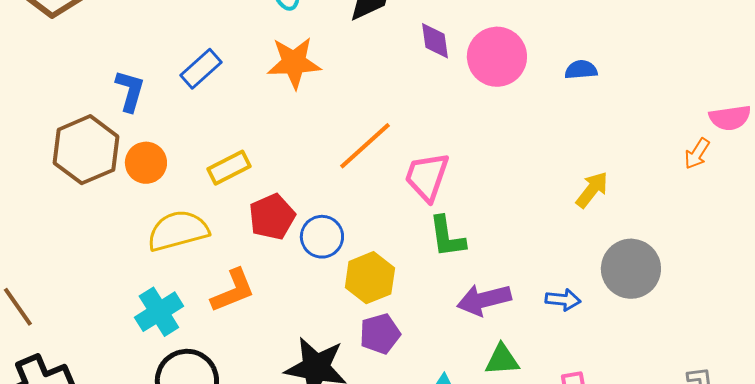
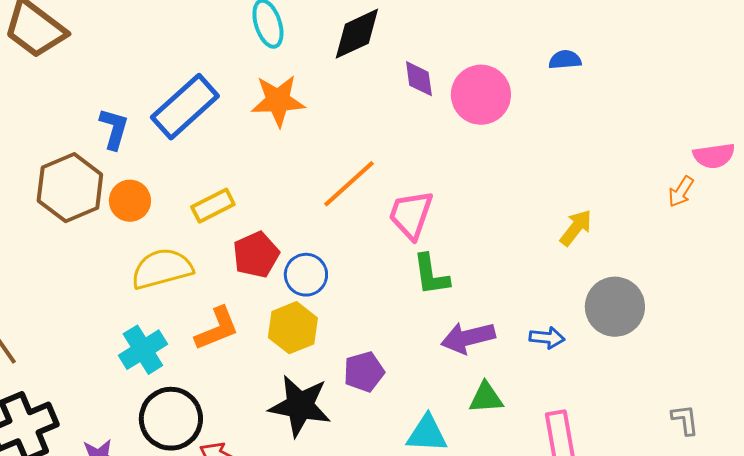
blue rectangle: (201, 69) -> (185, 107), size x1.6
blue semicircle: (581, 70) -> (565, 60), moved
yellow hexagon: (370, 278) -> (293, 328), moved

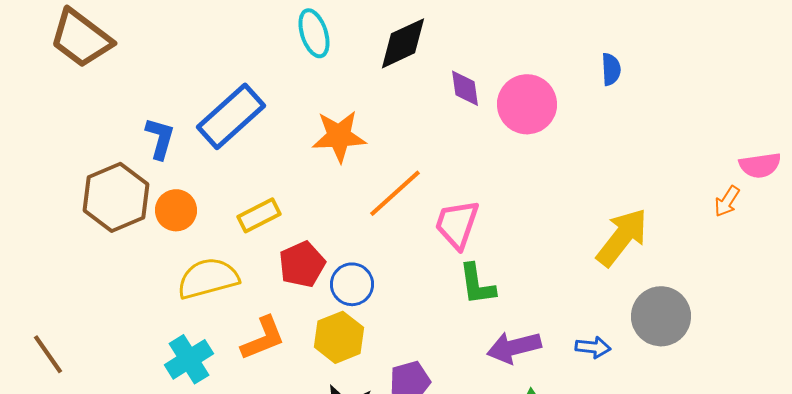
blue semicircle: (565, 60) -> (611, 69), turned 92
orange star: (278, 101) -> (339, 136), moved
yellow arrow: (576, 228) -> (622, 237), size x1.6

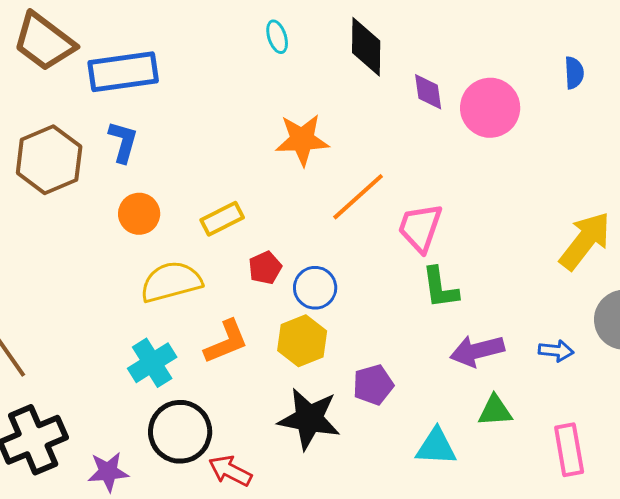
cyan ellipse: (314, 33) -> (277, 37), size x0.7
black diamond: (403, 43) -> (366, 47), turned -64
blue rectangle: (231, 116) -> (123, 72), moved, turned 34
brown hexagon: (116, 197) -> (49, 160), moved
red pentagon: (302, 264) -> (265, 268), size x0.7

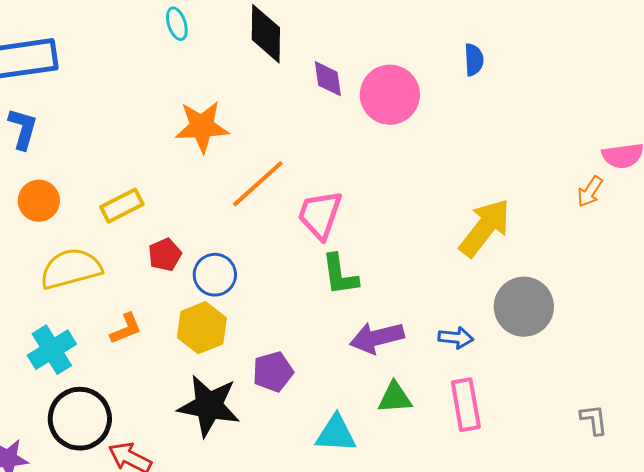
orange L-shape: (226, 342) -> (126, 329), size x0.7
pink rectangle: (569, 450) -> (466, 405), moved

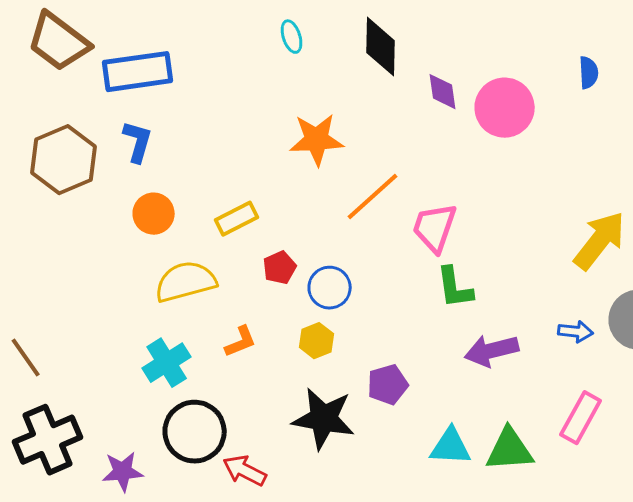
yellow hexagon: (202, 328) -> (317, 341), size x0.7
blue arrow: (456, 338) -> (576, 332), moved
green triangle: (395, 398) -> (510, 450), moved, size x1.4
pink rectangle: (466, 405) -> (581, 418), turned 39

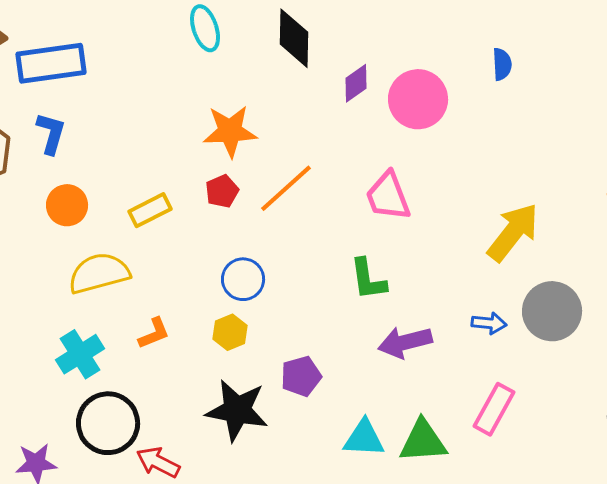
cyan ellipse: (292, 37) -> (205, 28), size x1.4
purple diamond: (443, 92) -> (356, 83), turned 63
pink trapezoid: (435, 228) -> (388, 196), moved, turned -40
red pentagon: (280, 268) -> (222, 191), moved

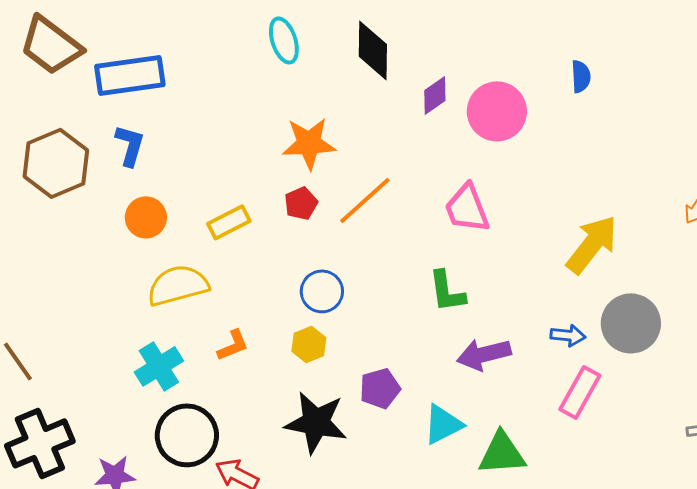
pink rectangle: (494, 409) -> (580, 392), moved
cyan triangle: (364, 438) -> (443, 424), moved, turned -30

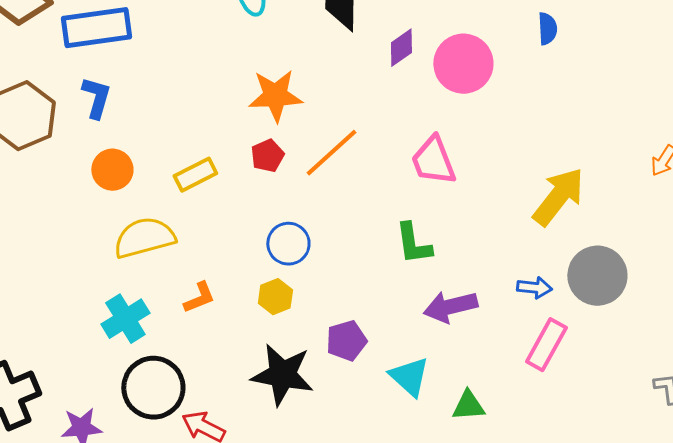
cyan triangle: (443, 424) -> (409, 377), turned -51
green triangle: (502, 453) -> (468, 406), size x0.7

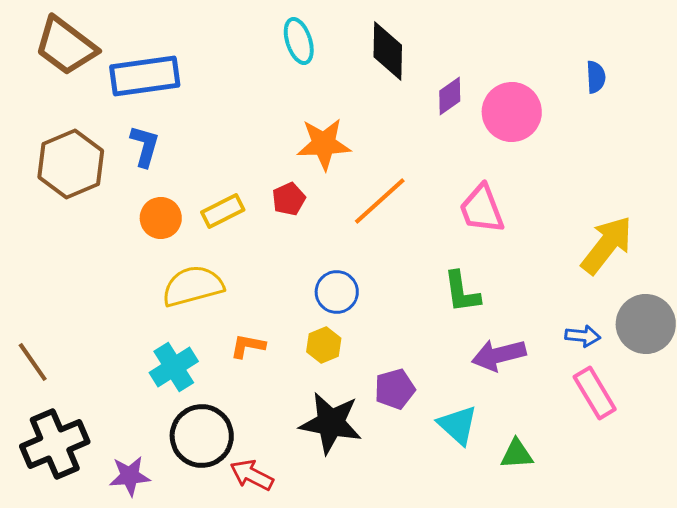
red pentagon: (267, 156) -> (289, 199), moved
yellow rectangle: (195, 175) -> (223, 211), moved
orange L-shape: (199, 298) -> (248, 346), turned -147
pink rectangle: (546, 345) -> (595, 393), turned -60

